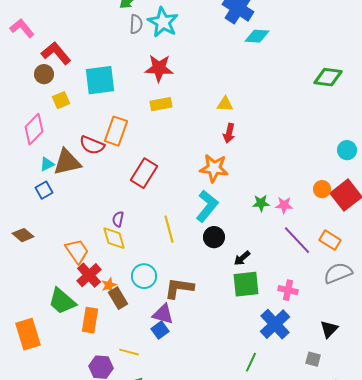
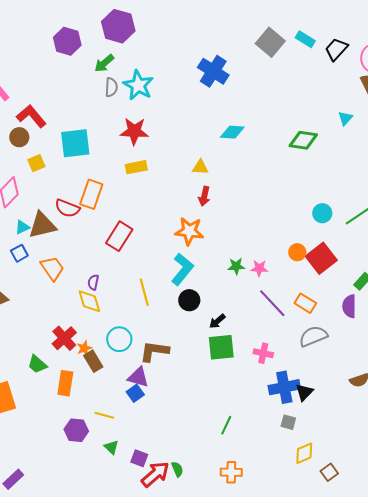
cyan diamond: (257, 36) -> (232, 132), moved
orange trapezoid: (77, 251) -> (52, 268), moved
green trapezoid: (62, 301) -> (37, 364), size x0.7
blue cross: (275, 324) -> (284, 387), moved, turned 32

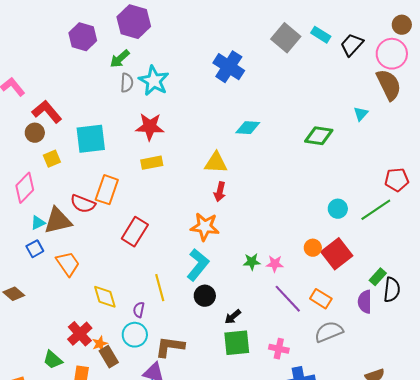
yellow triangle: (200, 167) -> (216, 163), size x1.4
purple semicircle: (93, 282) -> (139, 310), moved

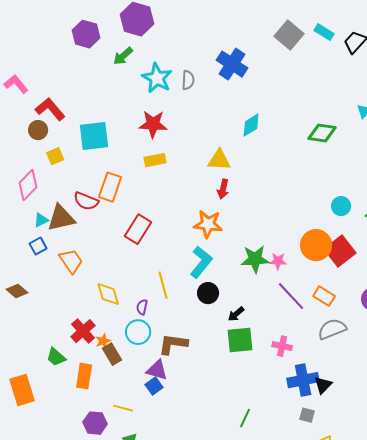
gray semicircle: (127, 83) -> (188, 80), moved
cyan diamond: (248, 128) -> (251, 125), turned -35
orange circle: (313, 248) -> (316, 245), size x1.8
green star: (252, 262) -> (255, 259), size x1.6

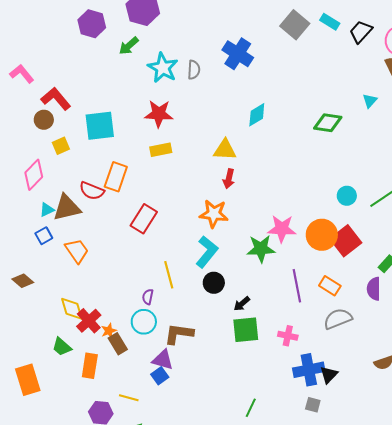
pink star: (278, 261) -> (282, 229), moved, size x1.6
yellow diamond: (108, 294) -> (72, 309), moved
purple line: (291, 296) -> (297, 286), turned 32

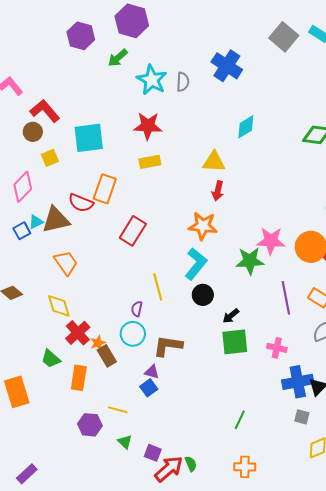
blue square: (44, 236) -> (22, 231), moved
yellow diamond: (72, 309) -> (59, 306), moved
purple triangle: (163, 360) -> (152, 372), size x0.7

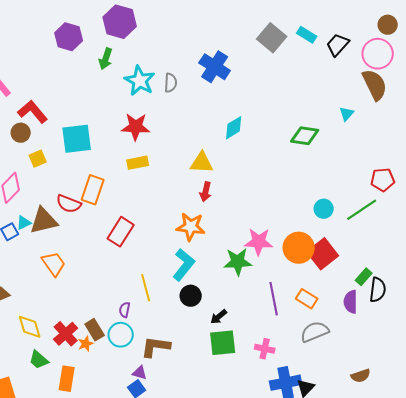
green arrow: (118, 58) -> (106, 59), turned -30
yellow diamond: (59, 306) -> (30, 327), moved
brown rectangle: (107, 356) -> (95, 330), moved

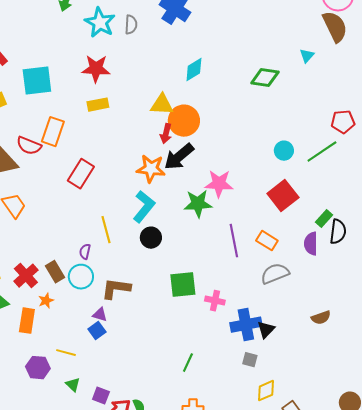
orange circle: (299, 248) -> (184, 121), moved
black arrow: (219, 317) -> (179, 157), moved, size x1.8
orange star: (86, 344) -> (46, 301), moved
pink cross: (265, 349) -> (215, 301), moved

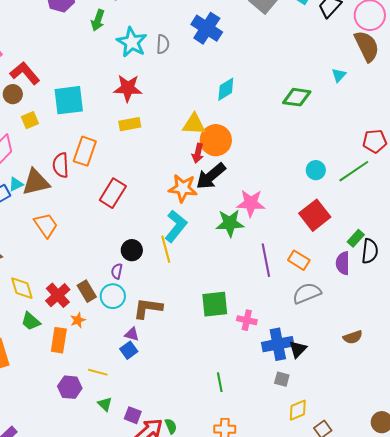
red semicircle: (29, 146) -> (61, 165), turned 65
yellow line: (106, 230) -> (166, 249), moved
black circle: (151, 238) -> (132, 250), moved
green line: (188, 363) -> (220, 382), turned -36

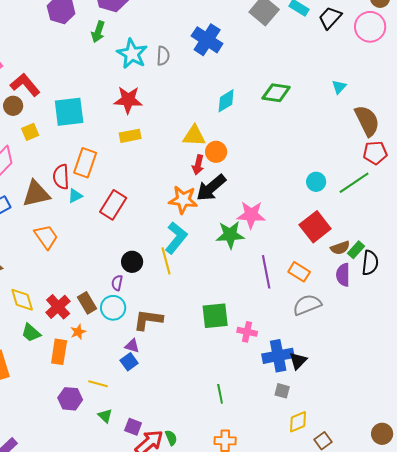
brown semicircle: (367, 46) -> (367, 121), moved
green diamond: (297, 97) -> (276, 93), moved
orange circle: (216, 140) -> (216, 152), size x0.7
cyan triangle: (16, 184) -> (75, 196), moved
brown semicircle: (353, 337) -> (340, 248), moved

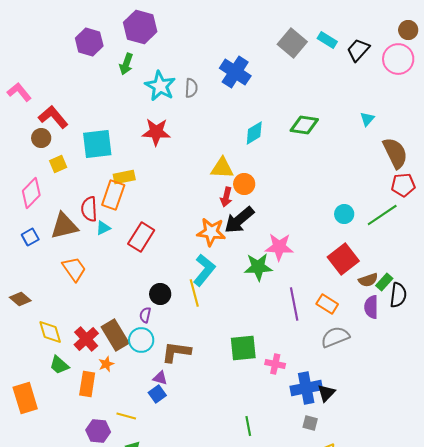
yellow rectangle: (130, 136) -> (124, 177), moved
brown rectangle: (87, 303) -> (115, 335), size x1.4

